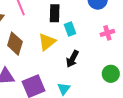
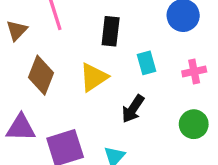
cyan rectangle: (70, 29) -> (146, 63), moved
green circle: (111, 74) -> (194, 124), moved

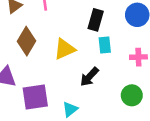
black rectangle: (111, 31) -> (96, 20), moved

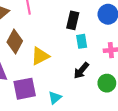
yellow triangle: (65, 49) -> (40, 56), moved
black arrow: (89, 77) -> (81, 71), moved

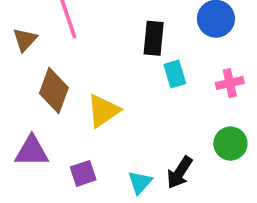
black arrow: (81, 71) -> (180, 172), moved
purple square: (25, 89) -> (83, 173), size x0.6

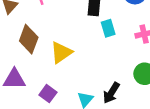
purple square: (83, 173) -> (48, 94), turned -35

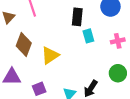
purple square: (48, 94) -> (39, 89), turned 32

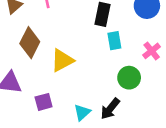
pink cross: (118, 41) -> (152, 51), turned -32
green circle: (118, 73) -> (129, 78), moved

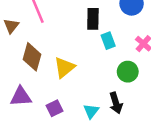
black arrow: (110, 109) -> (116, 103), turned -45

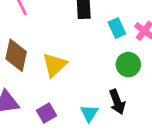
cyan rectangle: (108, 41) -> (117, 28), moved

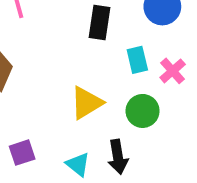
yellow triangle: (55, 65) -> (86, 103), moved
cyan triangle: (89, 113) -> (78, 164), turned -36

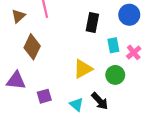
black arrow: (118, 157) -> (100, 101), turned -36

